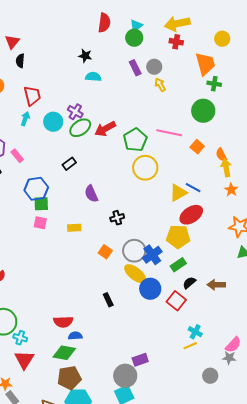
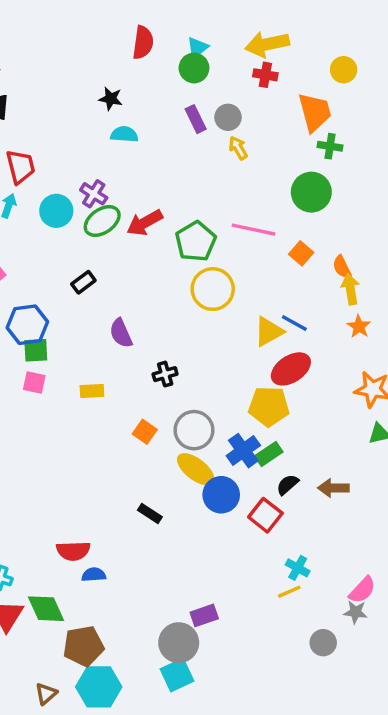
blue cross: (152, 255) -> (243, 451), moved
black rectangle: (108, 300) -> (150, 513), turned -32
green diamond: (64, 353) -> (46, 609), moved, turned 55

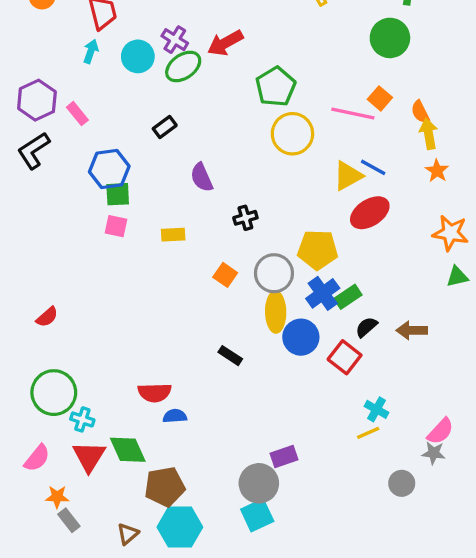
red arrow: (145, 223) -> (225, 43), moved
pink line: (253, 230) -> (353, 114), moved
yellow pentagon: (269, 406) -> (318, 250), moved
yellow ellipse: (196, 469) -> (276, 312), turned 51

